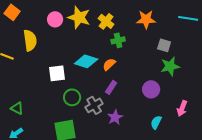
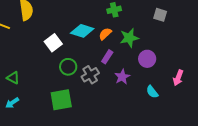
green star: (170, 66) -> (129, 38), moved
white square: (57, 73) -> (53, 43), turned -30
purple star: (115, 117) -> (122, 77), moved
cyan semicircle: (156, 122) -> (152, 92), turned -64

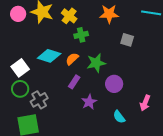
green circle: (68, 67) -> (20, 89), moved
gray cross: (90, 75) -> (39, 100), moved

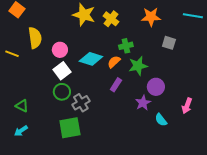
pink circle: (18, 14) -> (60, 50), moved
green cross: (81, 35) -> (126, 46), moved
purple star: (89, 102) -> (143, 103), moved

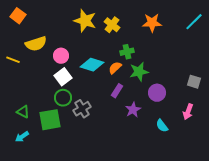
cyan line: (193, 16) -> (194, 22), turned -54
yellow semicircle: (35, 38) -> (36, 44), turned 80
gray square: (169, 43) -> (194, 82), moved
purple star: (143, 103) -> (133, 110), moved
green square: (70, 128) -> (50, 120), moved

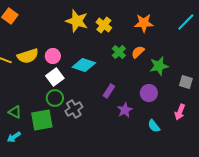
yellow semicircle: (36, 44) -> (28, 56), moved
green cross: (127, 52) -> (119, 52), turned -32
orange semicircle: (115, 68) -> (138, 52), moved
green star: (139, 72) -> (159, 66), moved

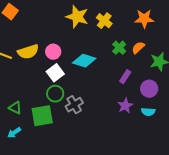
purple rectangle: (109, 91) -> (125, 77), moved
cyan semicircle: (154, 126) -> (148, 112), moved, turned -48

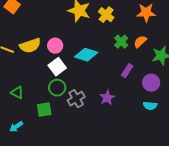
purple star: (125, 106) -> (107, 98), moved
green triangle: (15, 108) -> (17, 93), moved
green square: (42, 116) -> (44, 110), size x0.7

